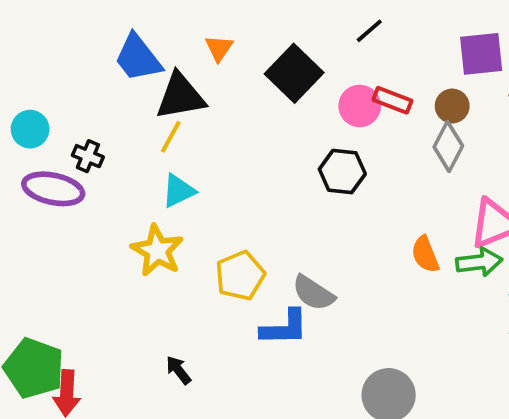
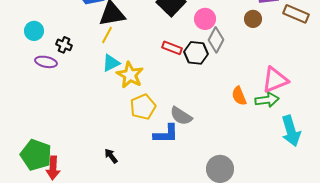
red rectangle: (392, 100) -> (172, 48), moved
gray diamond: (448, 146) -> (216, 40), moved
purple ellipse: (53, 189) -> (46, 62), size x0.7
yellow star: (157, 251) -> (130, 75), moved

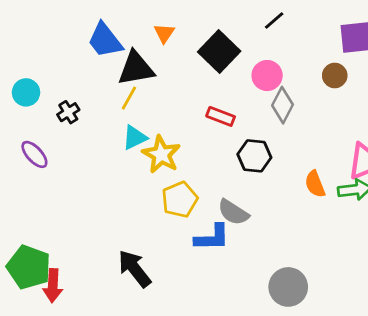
black cross: (64, 45) -> (68, 112), turned 35
black hexagon: (196, 53) -> (254, 156), moved
purple ellipse: (46, 62) -> (34, 154), moved, turned 35
black arrow: (111, 156) -> (135, 269), size x1.8

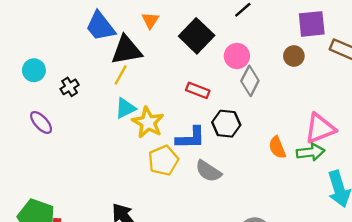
blue L-shape: (212, 238) -> (191, 138), moved

